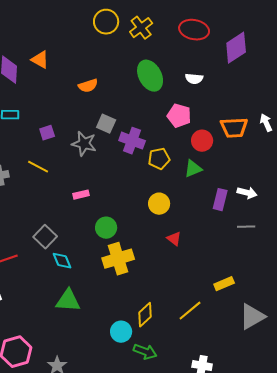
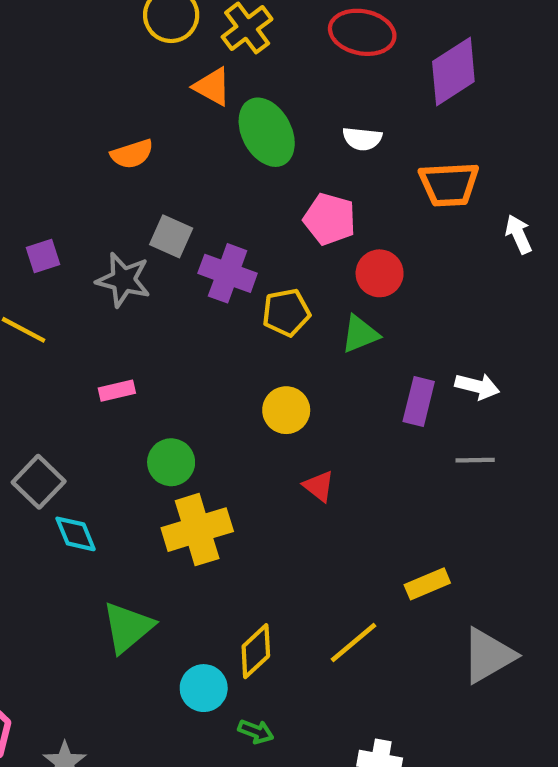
orange triangle: (40, 60) -> (212, 87), moved
orange trapezoid: (234, 128) -> (449, 184), moved
green triangle: (68, 301) -> (128, 627), moved, turned -44
green arrow: (145, 352) -> (256, 732), size x0.7

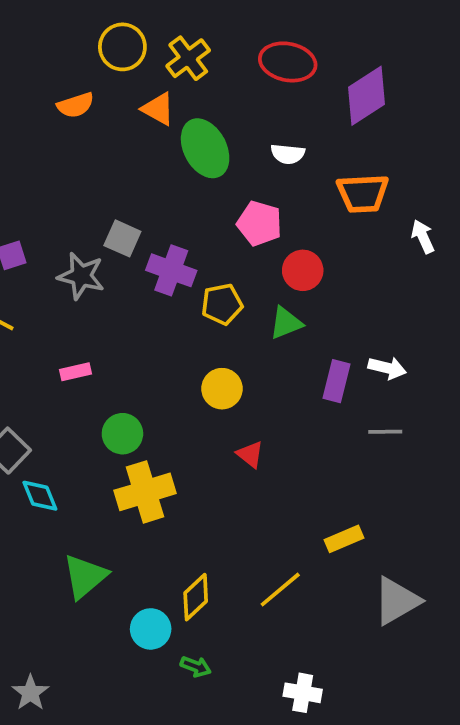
orange semicircle: (132, 154) -> (76, 105), moved

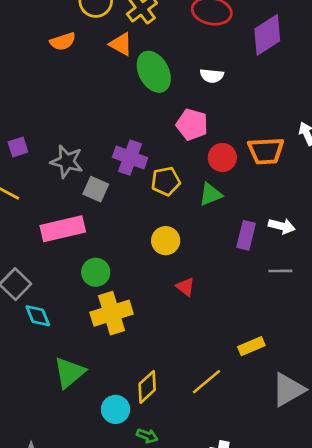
orange trapezoid: (363, 193) -> (266, 151), moved
gray square: (122, 238) -> (96, 189), moved
pink rectangle: (76, 372) -> (63, 229), size x2.0

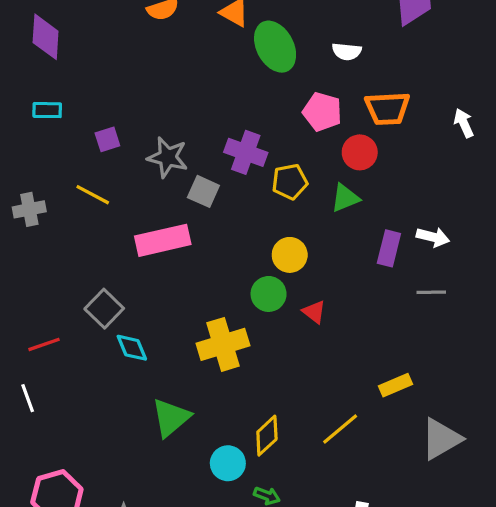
orange trapezoid: (266, 151) -> (387, 108), moved
green circle: (96, 272) -> (269, 294), moved

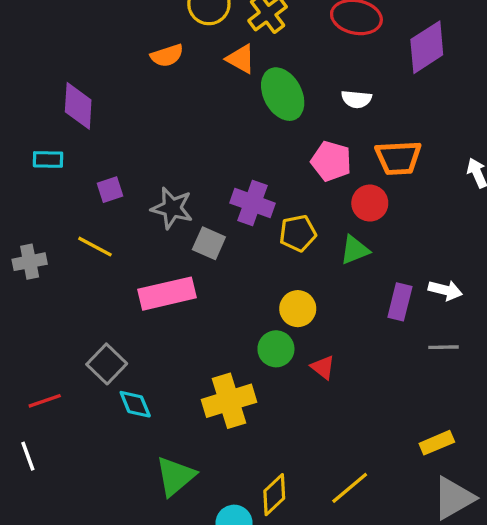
purple diamond: (46, 37) -> (78, 106), moved
yellow rectangle: (395, 385) -> (437, 443), moved

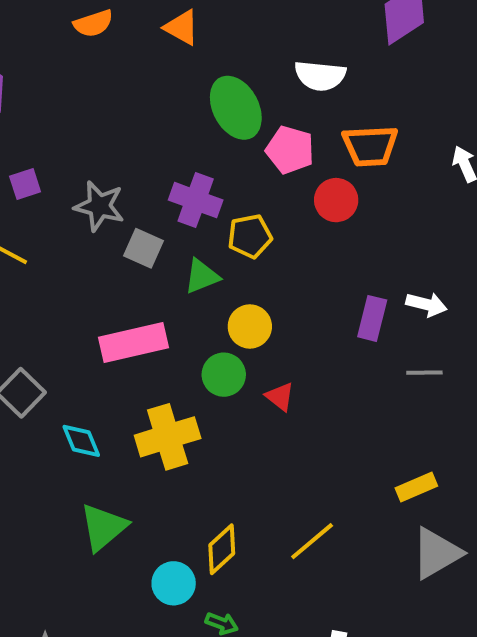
green ellipse: (283, 94) -> (236, 108), moved
white semicircle: (356, 99) -> (320, 76), size x1.4
green triangle: (355, 250) -> (202, 276), moved
pink rectangle: (167, 294) -> (133, 343), moved
cyan diamond: (135, 404) -> (81, 441), moved

